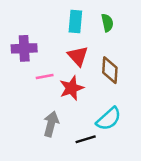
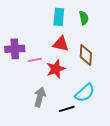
purple cross: (24, 48) -> (15, 49), moved
red triangle: (78, 56) -> (61, 44), turned -36

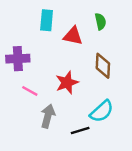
cyan rectangle: (59, 17) -> (47, 20), moved
red triangle: (61, 44) -> (73, 36), moved
pink line: (35, 60) -> (30, 91), moved, turned 40

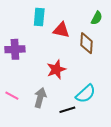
green semicircle: (100, 22) -> (97, 18), moved, turned 40
brown diamond: (103, 66) -> (87, 43), moved
pink line: (30, 91) -> (12, 96), moved

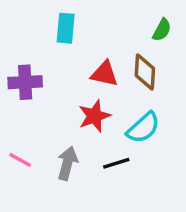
red triangle: (61, 30) -> (104, 74), moved
cyan semicircle: (86, 94) -> (143, 128), moved
black line: (67, 110) -> (116, 163), moved

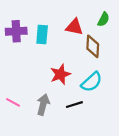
cyan rectangle: (66, 28) -> (42, 34), moved
red triangle: (104, 74) -> (74, 27), moved
purple cross: (25, 82) -> (16, 31), moved

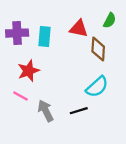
red star: (60, 74) -> (28, 71), moved
pink line: (13, 102) -> (20, 96), moved
gray arrow: (43, 105) -> (46, 111), turned -42

